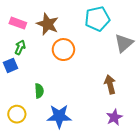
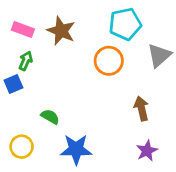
orange circle: (63, 50) -> (109, 61), moved
green semicircle: (39, 91) -> (50, 117), turned -56

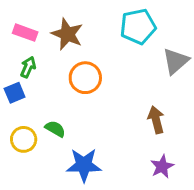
orange circle: (109, 61) -> (85, 78), moved
yellow circle: (22, 147) -> (24, 139), moved

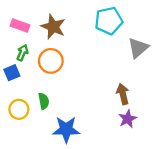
orange circle: (85, 78) -> (51, 61), moved
green semicircle: (55, 129) -> (44, 101), turned 49
purple star: (162, 166) -> (128, 119), moved

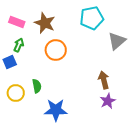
orange circle: (51, 61) -> (56, 50), moved

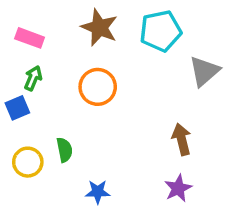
brown star: (45, 23) -> (99, 27), moved
purple star: (108, 101) -> (178, 188), moved
blue star: (56, 110) -> (98, 192), size x0.6

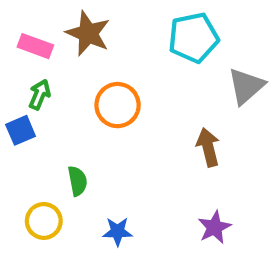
brown star: (99, 27) -> (88, 33), moved
brown arrow: (182, 139) -> (208, 147), moved
yellow circle: (28, 162) -> (44, 221), moved

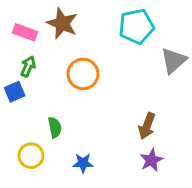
brown arrow: (208, 147) -> (147, 126), moved, turned -145

